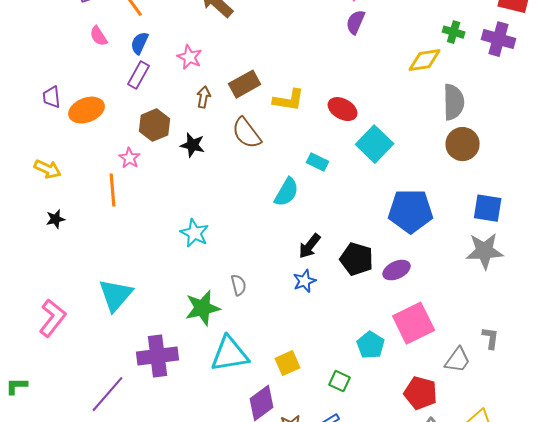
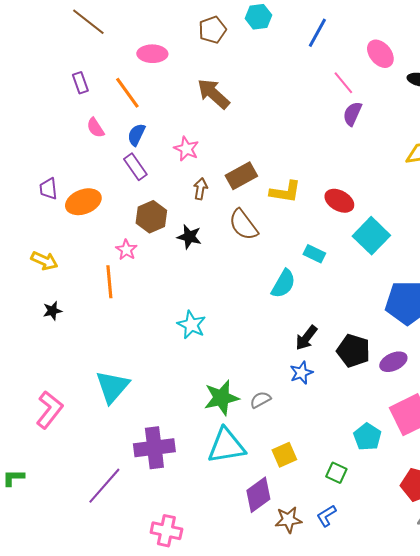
purple rectangle: (139, 75) -> (135, 167), turned -64
gray semicircle: (239, 285) -> (260, 400), moved, turned -105
green star: (203, 308) -> (221, 398), moved

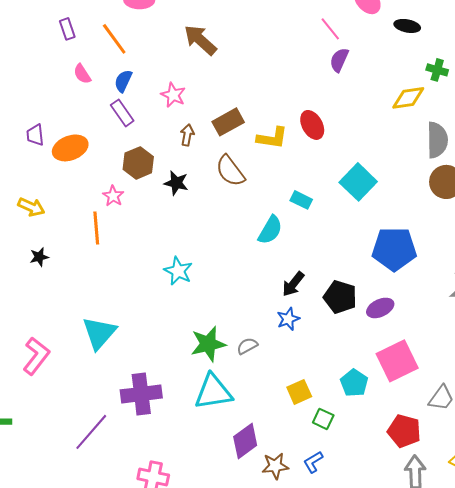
red ellipse: (339, 201) -> (312, 125), moved, turned 32
yellow square: (284, 455) -> (299, 392), moved

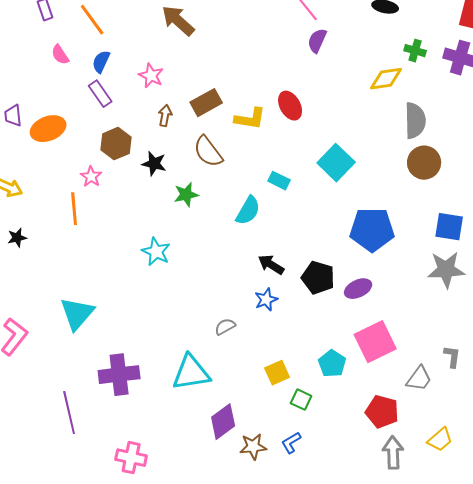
black arrow: (293, 284) -> (271, 265), turned 84
green star: (208, 344) -> (186, 195), moved, size x0.7
purple line: (91, 432) -> (69, 413), turned -54

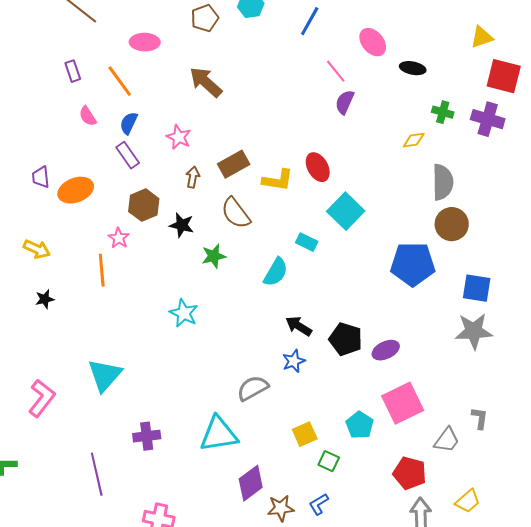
yellow diamond: (386, 79) -> (414, 140), size x0.7
cyan square: (336, 163) -> (346, 211), moved
blue pentagon: (372, 230) -> (413, 264), moved
gray semicircle: (225, 327) -> (253, 388), size x1.5
purple cross: (119, 375) -> (147, 436), size x0.7

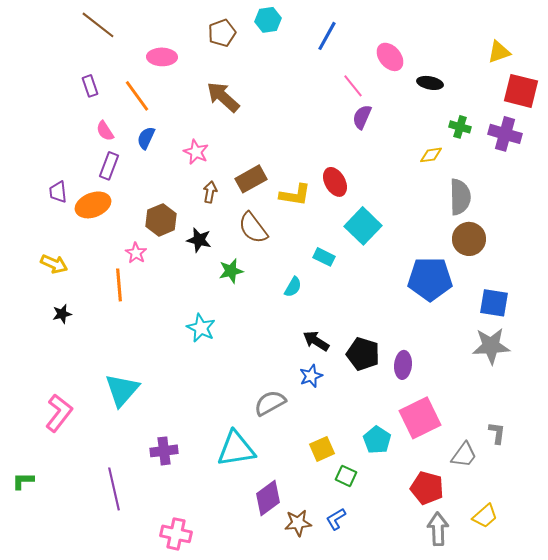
purple rectangle: (128, 155) -> (109, 166), moved, turned 56
cyan semicircle: (276, 272) -> (293, 287), size x0.7
purple ellipse: (386, 350) -> (403, 365), turned -60

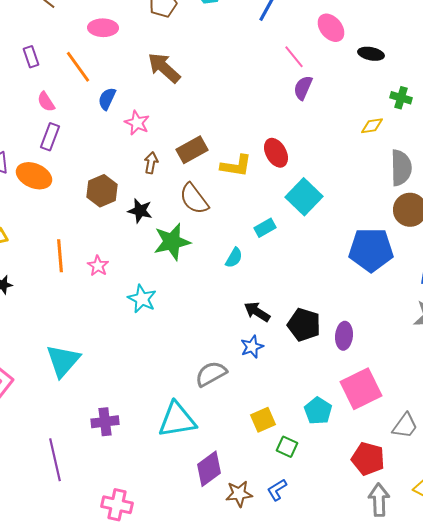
blue semicircle: (146, 138) -> (107, 99), moved
orange ellipse: (93, 205) -> (34, 176), turned 44
pink star: (136, 253) -> (98, 266), moved
cyan rectangle: (324, 257) -> (265, 228), turned -55
green star: (231, 271) -> (172, 242), size x1.5

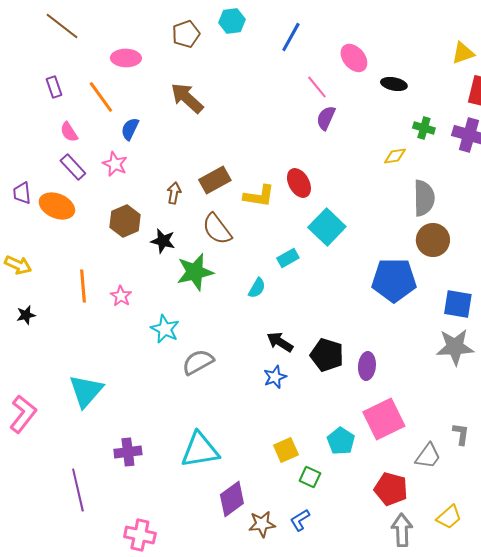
pink star: (137, 123) -> (115, 164), moved
purple rectangle: (50, 137) -> (73, 167), turned -64
gray semicircle: (211, 374) -> (198, 362), moved

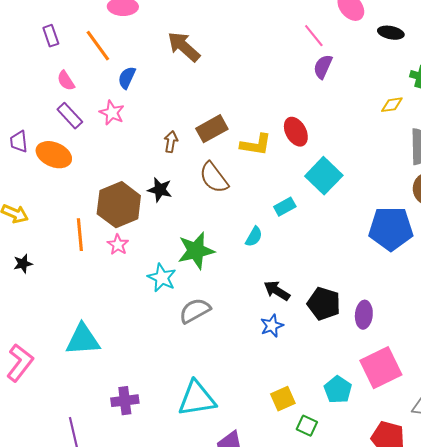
brown hexagon: (125, 221) -> (119, 205), moved, size x1.4
green star: (195, 272) -> (196, 251), moved
cyan triangle: (86, 391) -> (83, 340), turned 45

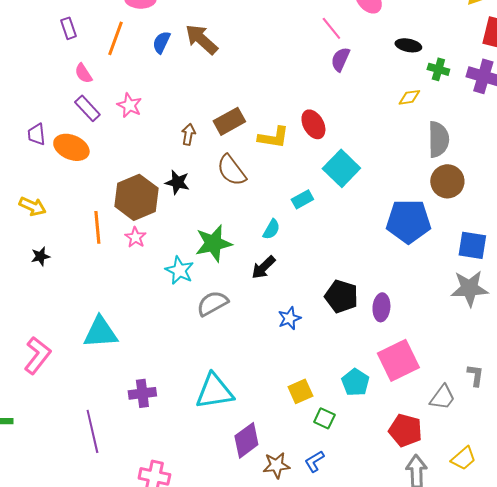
black ellipse: (391, 33) -> (408, 45), moved
orange line: (98, 46) -> (115, 38), turned 56
blue semicircle: (127, 78) -> (161, 42), moved
black arrow: (277, 291) -> (263, 267), moved, turned -76

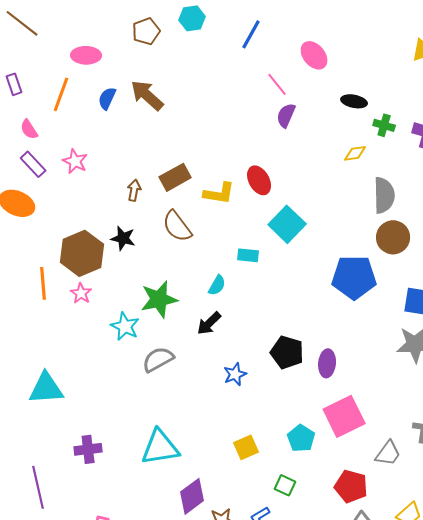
cyan rectangle: (302, 199) -> (248, 255), turned 35
green square: (324, 418) -> (285, 485), moved

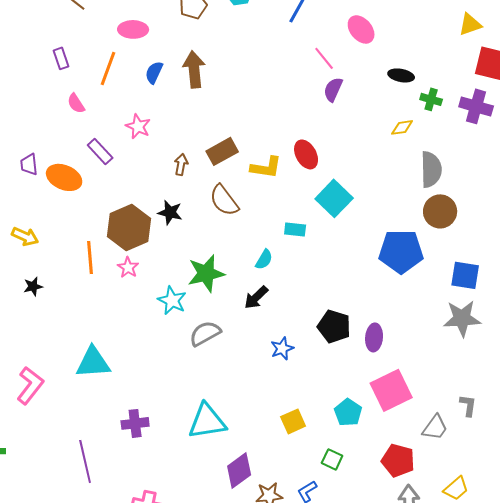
brown arrow: (147, 95) -> (194, 69), turned 42
pink star: (75, 161) -> (138, 126), moved
purple rectangle: (33, 164) -> (100, 151), moved

